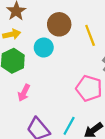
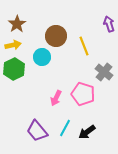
pink arrow: (24, 93) -> (56, 98), moved

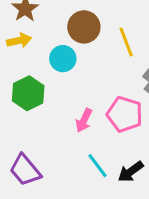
green hexagon: (14, 69) -> (28, 93), moved
cyan line: (65, 128) -> (97, 166), turned -66
purple trapezoid: (37, 131) -> (25, 170), moved

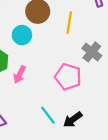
yellow line: (126, 42) -> (69, 23), turned 30
pink arrow: (84, 120) -> (20, 74), moved

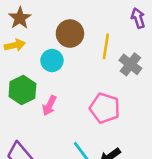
gray cross: (92, 52) -> (130, 64), moved

